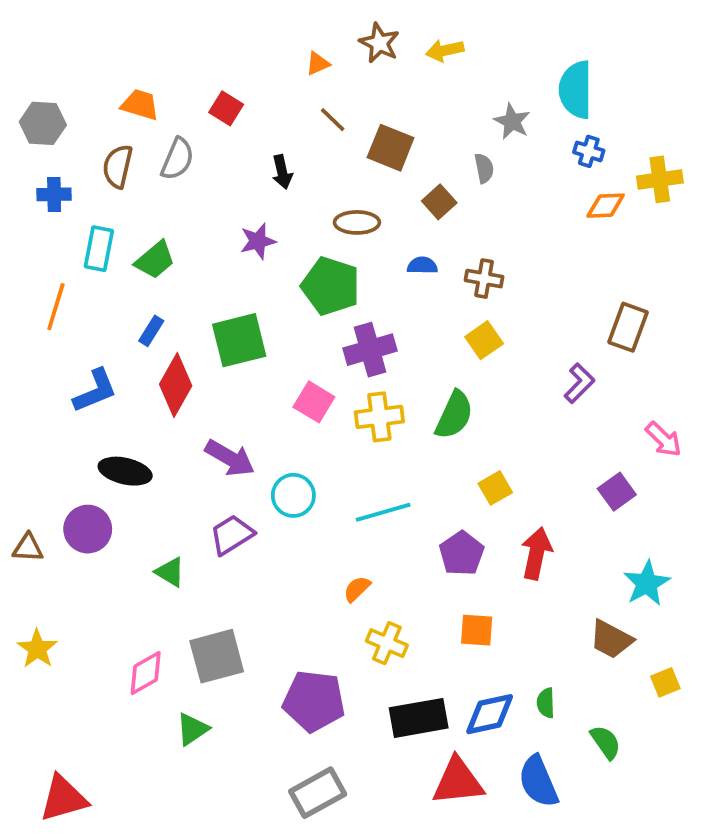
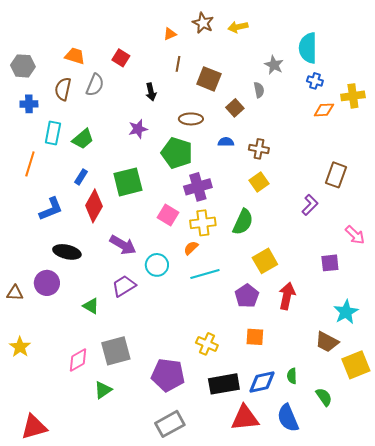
brown line: (333, 120) -> (178, 64), turned 56
yellow square: (495, 488) -> (265, 261), size x1.4
purple square: (617, 492) -> (330, 263), turned 30
orange semicircle: (357, 589) -> (191, 248), moved
yellow square: (665, 682) -> (356, 365), size x1.8

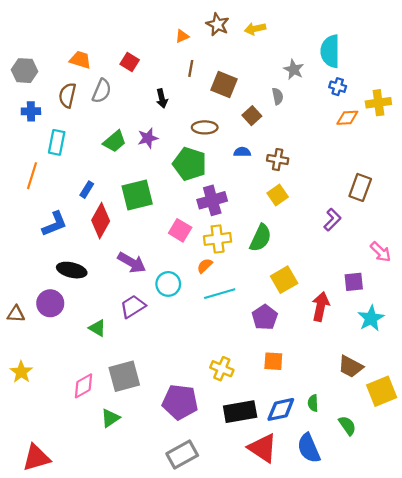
green trapezoid: (83, 139) -> (115, 141), moved
red arrow: (287, 296) -> (321, 307), moved
cyan star: (346, 312) -> (371, 318), moved
red triangle: (245, 418) -> (263, 448), turned 40

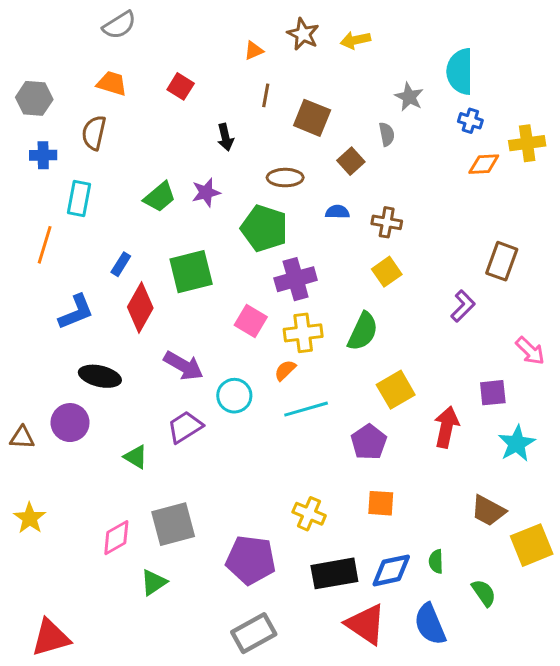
gray semicircle: (102, 91) -> (119, 25), moved, turned 35

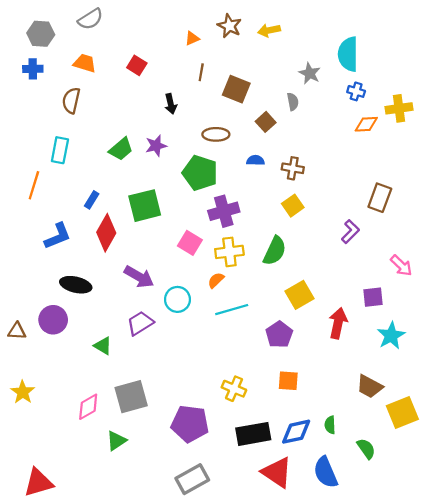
gray hexagon: (34, 98) -> (41, 34), moved
blue cross: (43, 155) -> (33, 69), moved

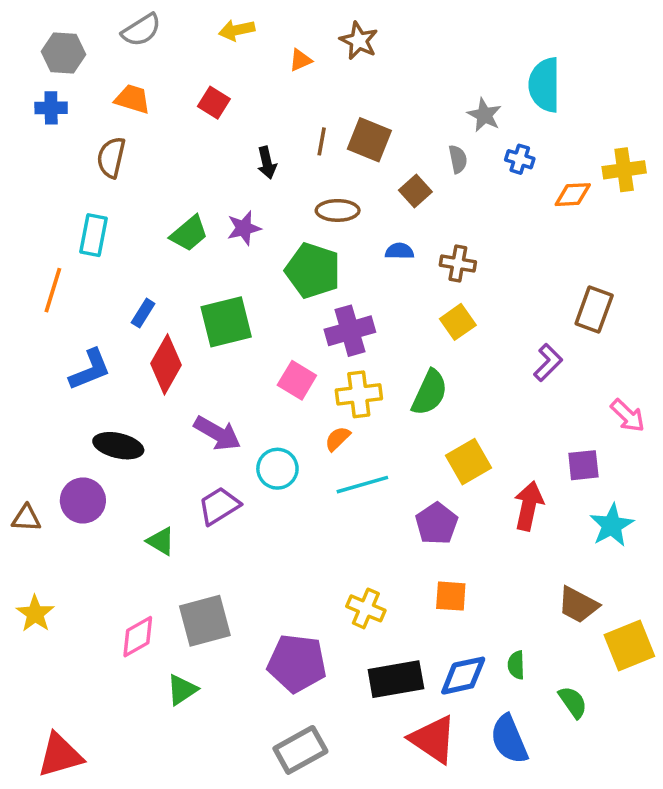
yellow arrow: (269, 30) -> (237, 30), moved
brown line: (201, 72) -> (322, 141), moved
blue cross: (356, 91) -> (520, 159), moved

